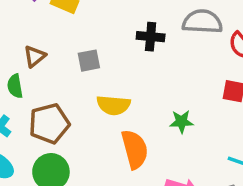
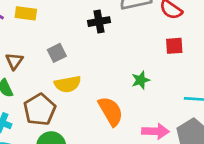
yellow semicircle: (113, 105) -> (68, 84), moved

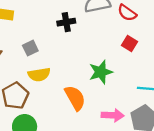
red square: (174, 46) -> (129, 43), turned 35
green star: (141, 80) -> (101, 72), size x1.5

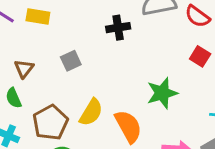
yellow semicircle: (39, 75) -> (91, 112), moved, turned -50

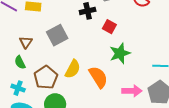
red square: (200, 56) -> (109, 27), moved
gray square: (71, 61) -> (57, 35), size x1.5

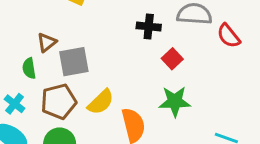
gray square: (57, 35) -> (74, 62), moved

